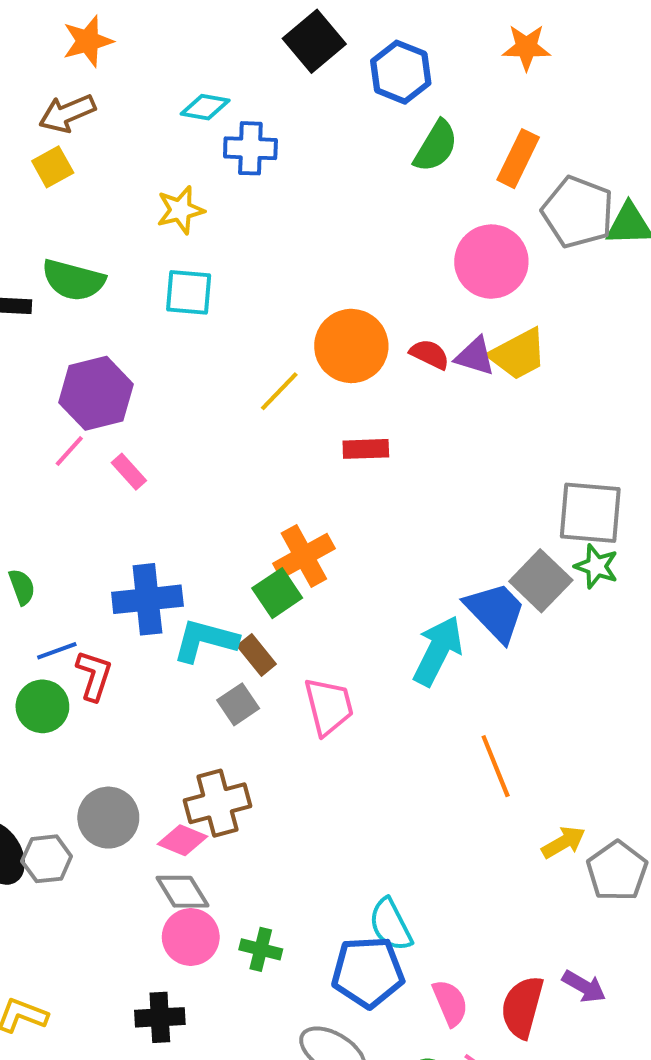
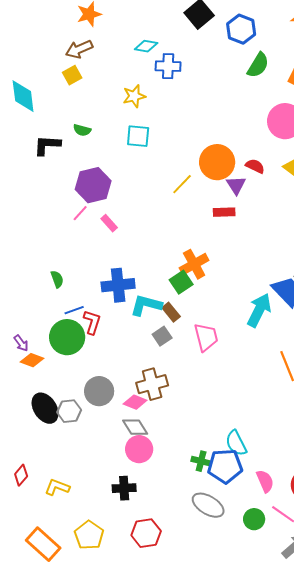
green semicircle: (73, 280) -> (82, 130), size x0.6
purple triangle: (475, 356) -> (236, 185), moved, turned 40
green circle: (42, 706) -> (67, 337), size x1.4
green cross: (261, 949) -> (201, 461), moved

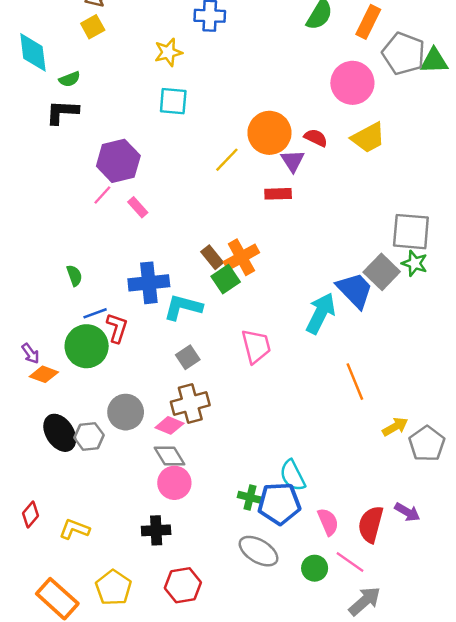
green semicircle: (82, 130) -> (70, 79), moved, turned -36
brown rectangle: (171, 312) -> (212, 257), moved
gray square: (162, 336) -> (188, 357), moved

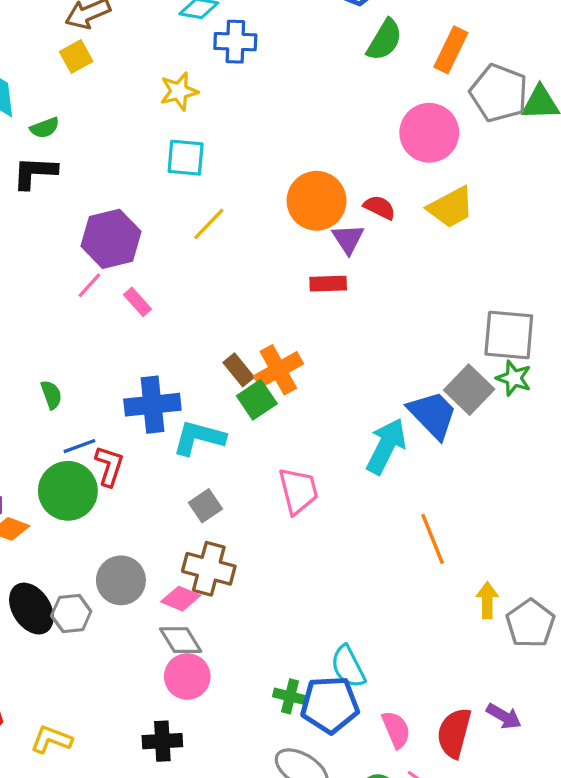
yellow line: (227, 160) -> (209, 224), moved
brown cross: (190, 404) -> (209, 569), turned 30
yellow arrow: (395, 427) -> (487, 600), turned -60

